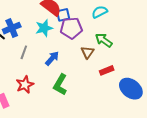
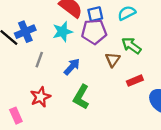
blue square: (63, 15) -> (95, 14), moved

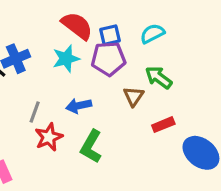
gray line: (39, 60) -> (35, 112), moved
blue arrow: (72, 67) -> (79, 106), turned -144
red star: (40, 97) -> (49, 137), moved

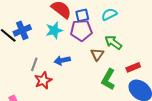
red rectangle: (163, 125) -> (133, 67), moved
green L-shape: (91, 147) -> (108, 79), moved

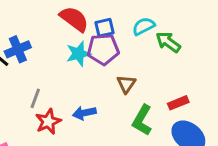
cyan star: (54, 30) -> (79, 54), moved
green arrow: (113, 42) -> (168, 42), moved
blue arrow: (62, 60) -> (84, 113), moved

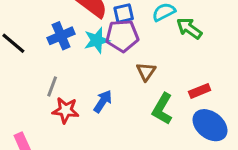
blue cross: (18, 49) -> (61, 36), moved
blue arrow: (84, 113) -> (103, 101), turned 135
red star: (48, 122) -> (66, 110), turned 30

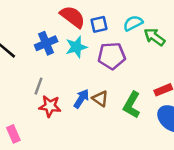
purple pentagon: (122, 36) -> (112, 56), moved
brown triangle: (146, 72) -> (100, 99), moved, turned -30

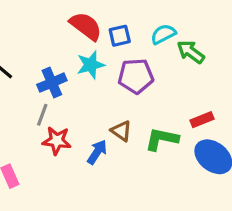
blue cross: (46, 43) -> (52, 83), moved
blue arrow: (81, 99) -> (97, 152), moved
green L-shape: (132, 105) -> (162, 139), turned 72

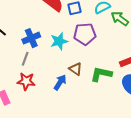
cyan star: (91, 65) -> (59, 41), moved
red star: (57, 141) -> (26, 81), moved

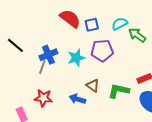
gray line: (25, 59) -> (42, 67), moved
blue arrow: (60, 82) -> (77, 99), turned -105

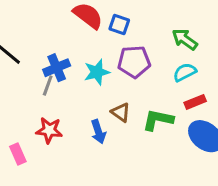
cyan semicircle: (120, 24) -> (185, 72), moved
blue square: (92, 25) -> (119, 24), turned 32
blue arrow: (77, 99) -> (98, 132), turned -126

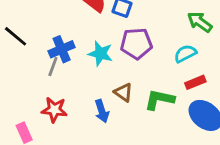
green arrow: (185, 39) -> (200, 22), moved
cyan star: (97, 72) -> (100, 54), turned 30

